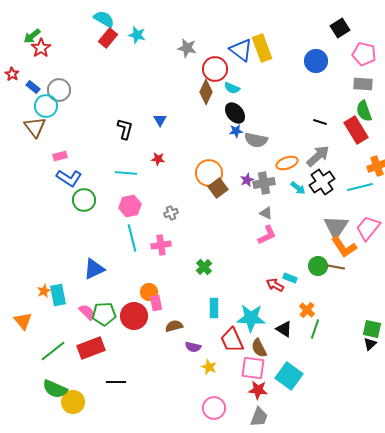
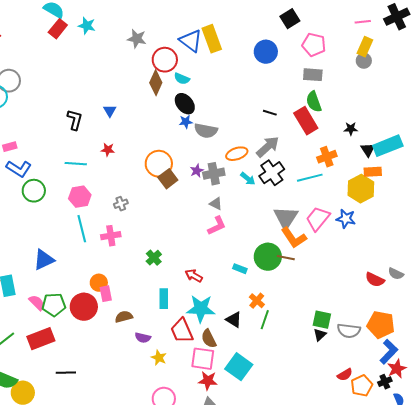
green circle: (318, 266) -> (268, 257), size x1.4
red arrow: (275, 285) -> (194, 276), moved

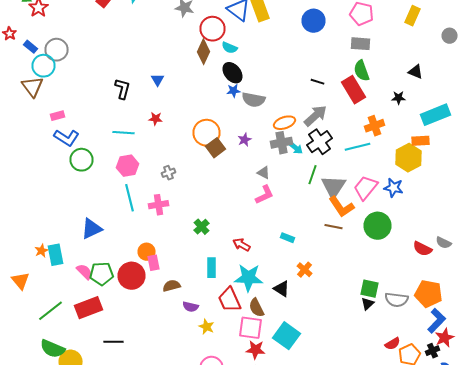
gray circle: (364, 61) -> (450, 36), moved
black triangle: (368, 150) -> (416, 72), moved, turned -35
gray cross: (214, 174) -> (282, 143), moved
green circle: (268, 257) -> (378, 226), moved
green line: (265, 320) -> (312, 175), moved

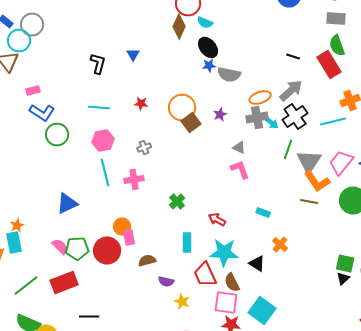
red star: (156, 119) -> (141, 104), moved
pink L-shape: (264, 195) -> (240, 170), turned -85
cyan rectangle: (56, 255) -> (14, 242), moved

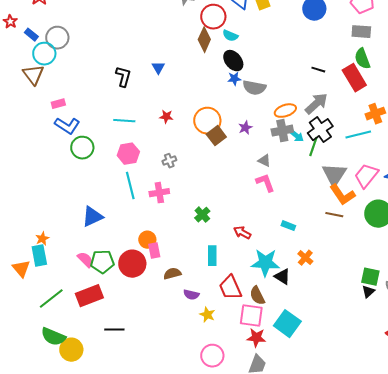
green line: (288, 150) -> (313, 147), moved
cyan star: (224, 252) -> (265, 263), moved

